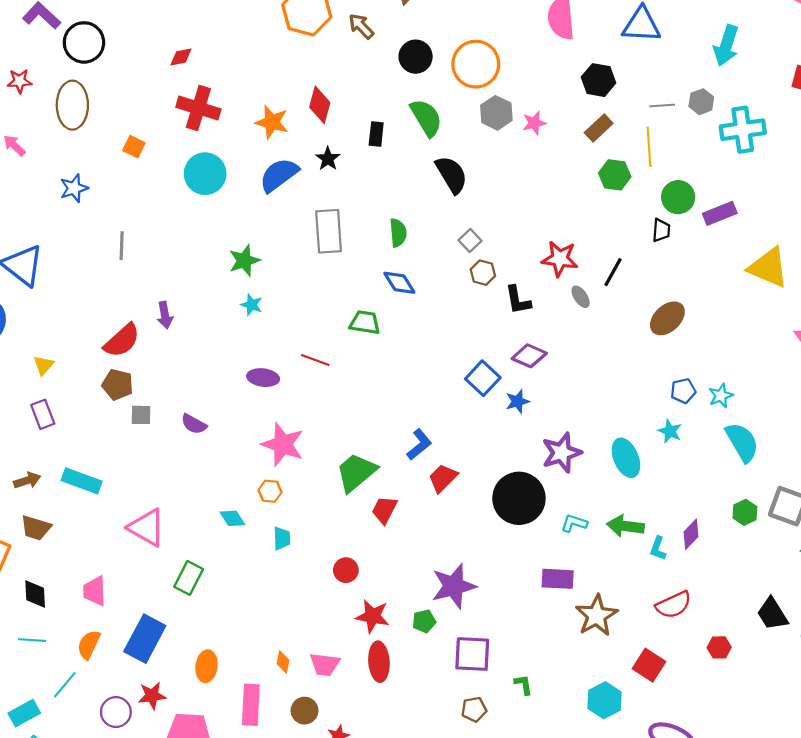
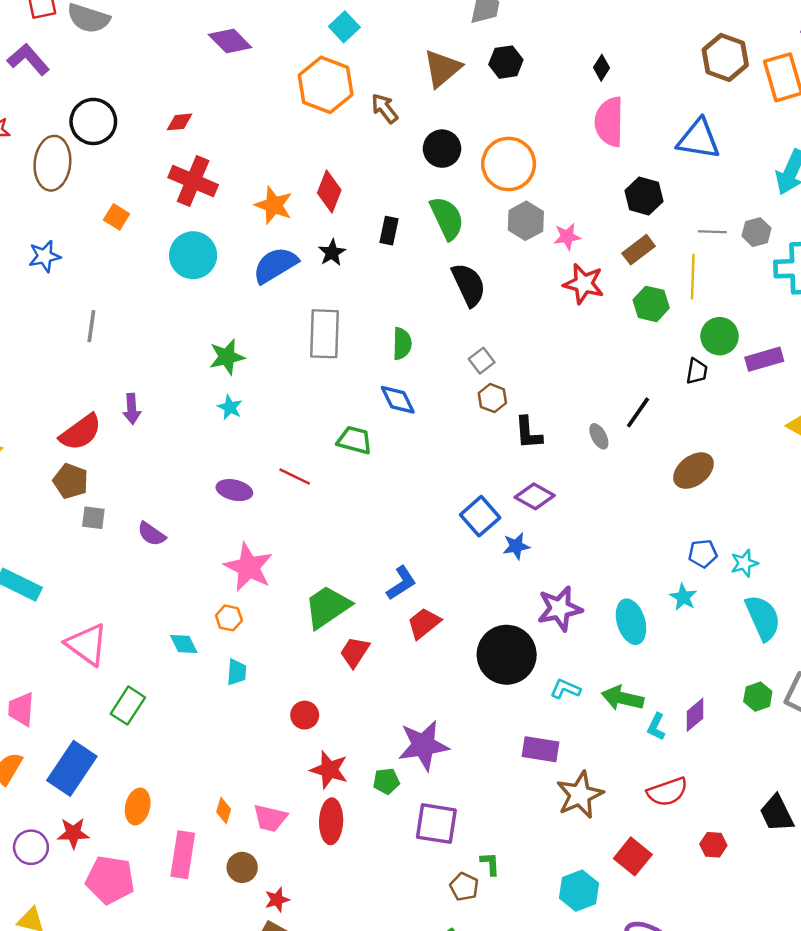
black circle: (84, 42) -> (93, 121), moved
red star: (560, 259) -> (584, 284), moved
brown pentagon: (474, 709) -> (464, 887), moved, turned 30

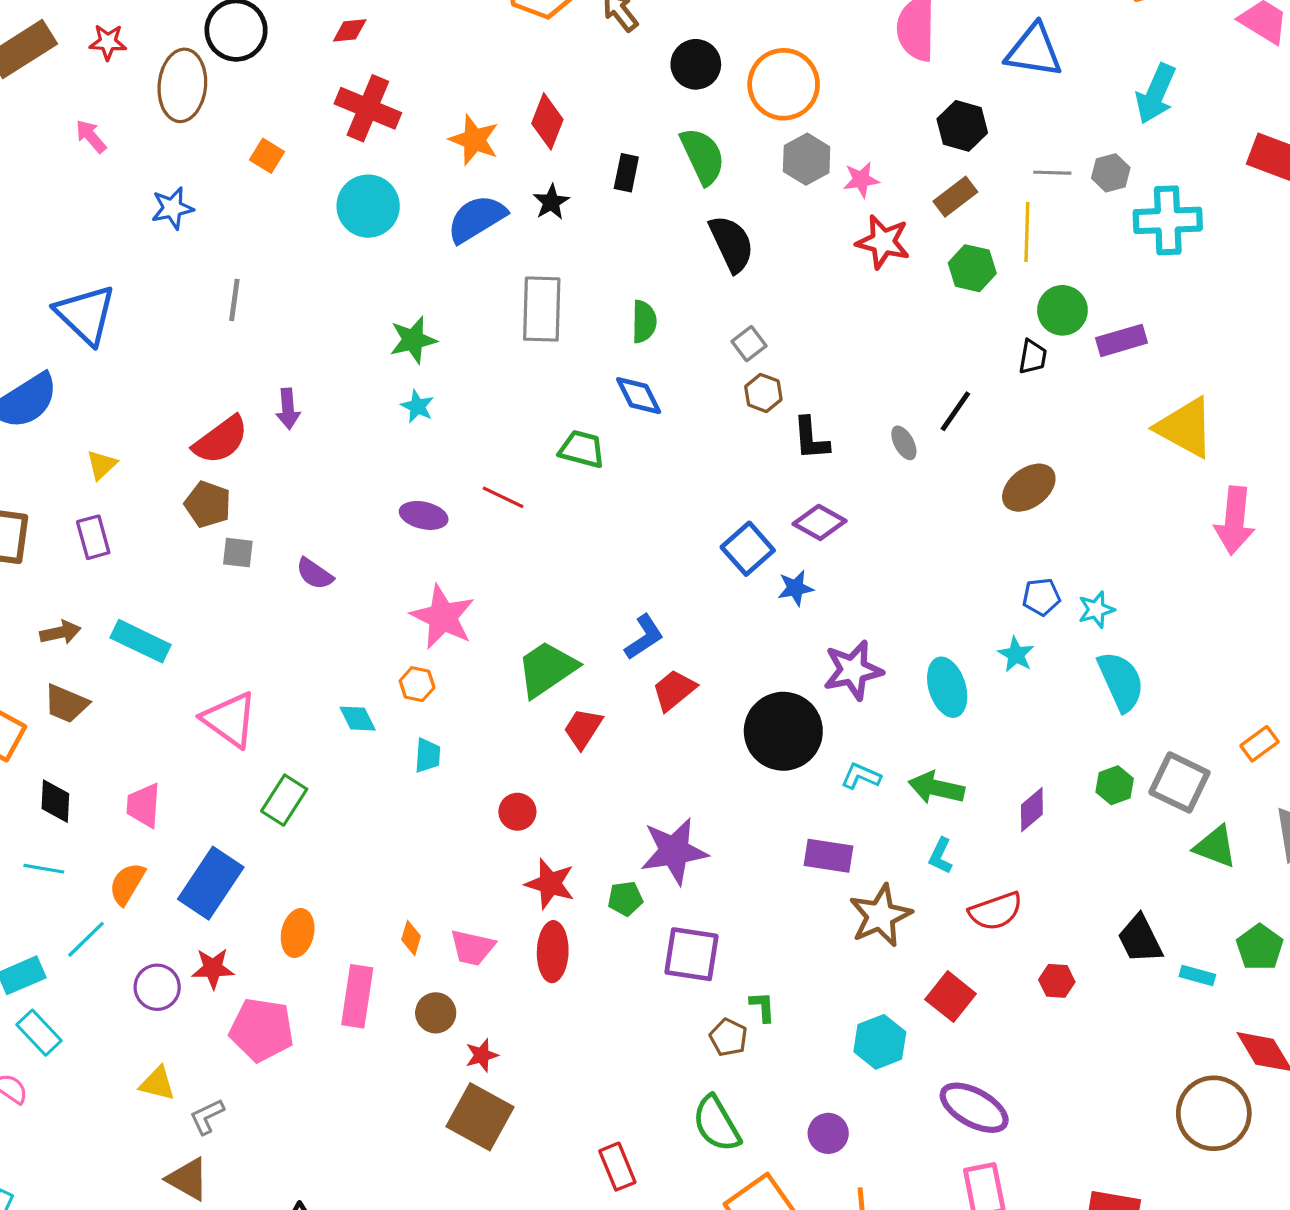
cyan L-shape: (656, 727) -> (941, 856), moved

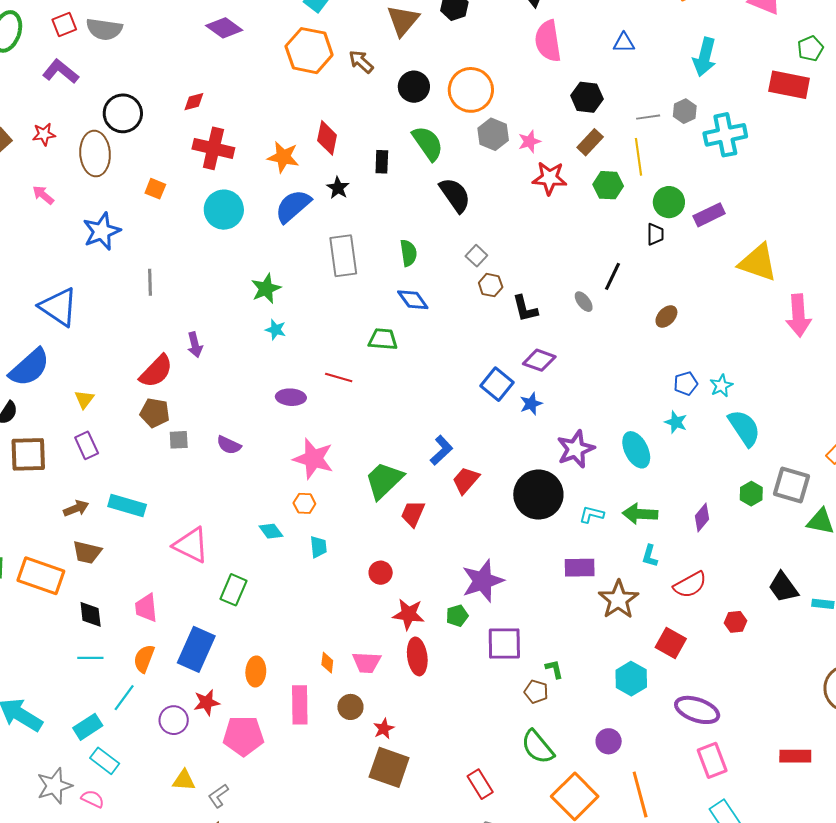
blue triangle: (1034, 51) -> (624, 43), size x0.6
blue star: (172, 208) -> (102, 231), size x1.4
brown ellipse: (1029, 488) -> (666, 316), size x0.7

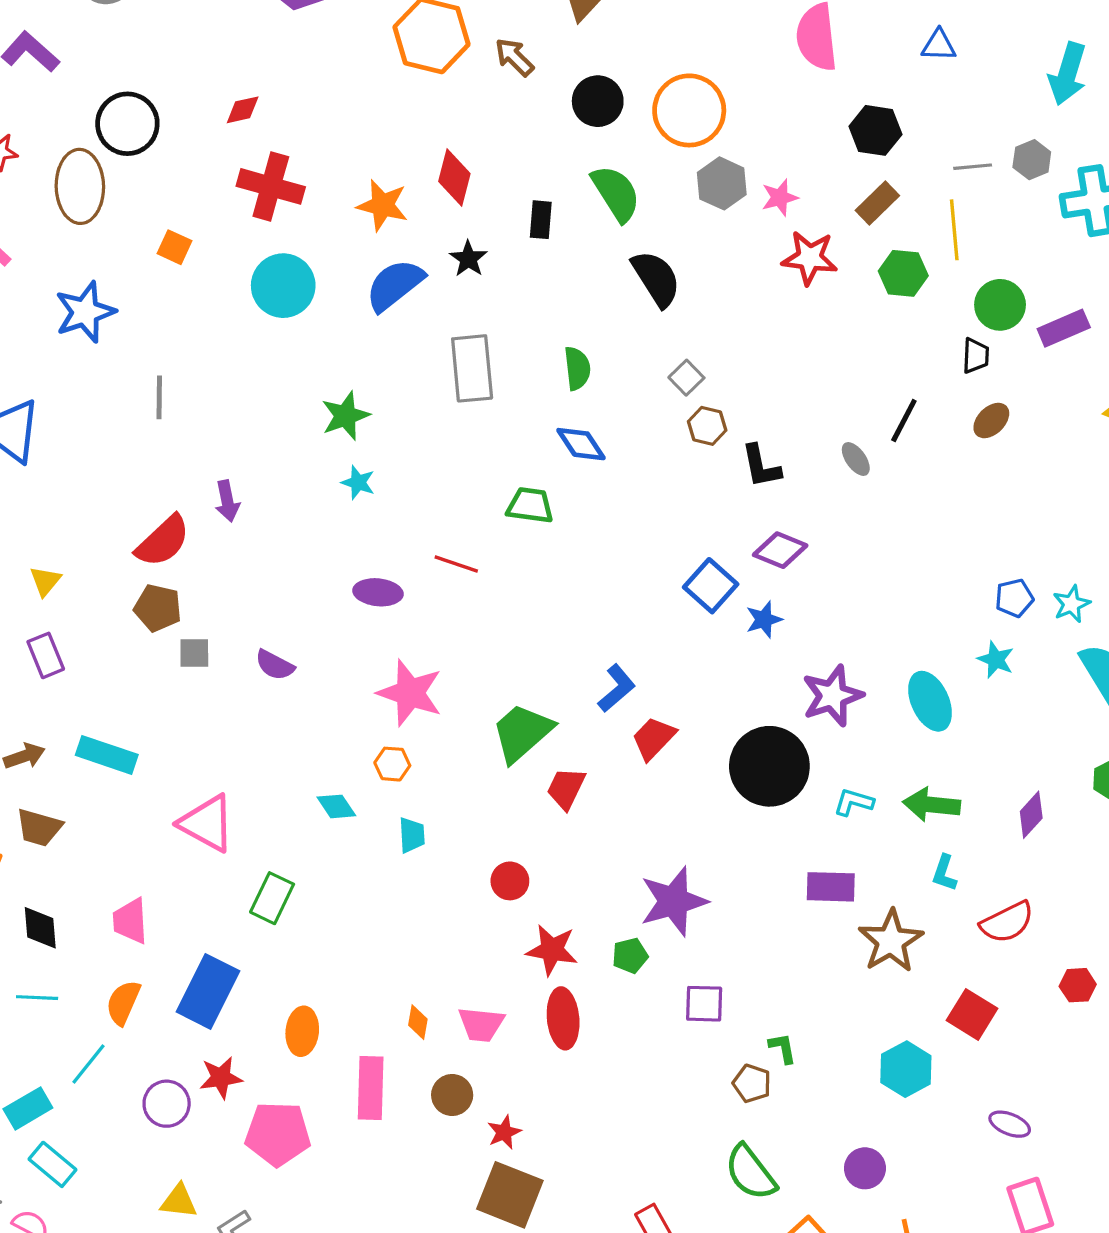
brown ellipse: (666, 316) -> (991, 421), moved
purple square: (504, 644) -> (704, 1004), size x0.7
purple ellipse: (697, 710) -> (1010, 1124), size x0.6

